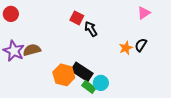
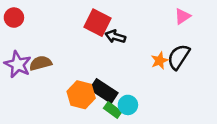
red square: (77, 18) -> (98, 23), size x1.5
black arrow: (91, 29) -> (115, 37), turned -42
black semicircle: (141, 45) -> (179, 57), size x1.5

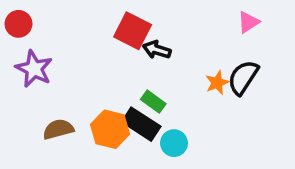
brown semicircle: (41, 63) -> (58, 129), moved
purple star: (18, 64) -> (34, 69), moved
green rectangle: (113, 110) -> (153, 102), moved

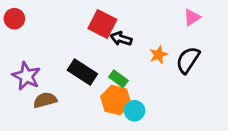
purple star: (34, 69) -> (26, 76), moved
orange star: (217, 83) -> (158, 55), moved
black rectangle: (141, 124) -> (82, 72), moved
orange hexagon: (110, 129) -> (116, 100), moved

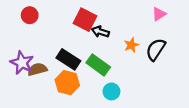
red circle: (14, 19) -> (30, 15), moved
green rectangle: (118, 79) -> (98, 65), size x1.5
brown semicircle: (45, 100) -> (37, 69), moved
orange hexagon: (116, 100) -> (67, 83), moved

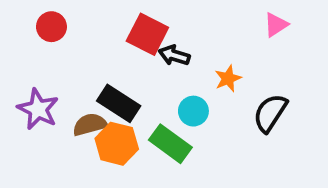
black semicircle: (156, 49) -> (270, 113), moved
green rectangle: (98, 65) -> (170, 144), moved
brown semicircle: (37, 69) -> (90, 124), moved
cyan circle: (111, 91) -> (193, 111), moved

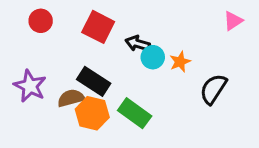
pink triangle: (276, 25) -> (233, 21), moved
red square: (147, 34) -> (98, 27), moved
cyan circle: (193, 111) -> (153, 57), moved

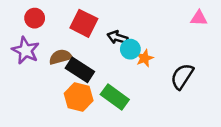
pink triangle: (233, 21) -> (199, 18), turned 36
orange star: (180, 62) -> (145, 58), moved
purple star: (30, 86) -> (26, 50), moved
brown semicircle: (71, 98) -> (60, 57), moved

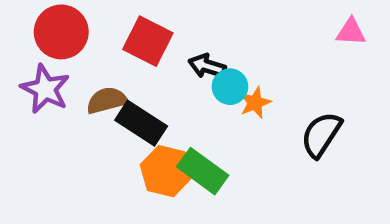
red circle: (35, 18) -> (61, 32), size x1.5
orange hexagon: (79, 97) -> (166, 171), moved

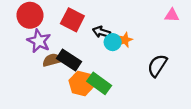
purple star: (45, 89) -> (39, 41), moved
brown semicircle: (107, 100) -> (52, 60), moved
orange star: (255, 103) -> (125, 40), moved

